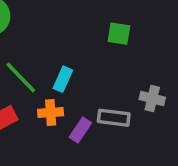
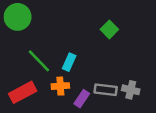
green square: (119, 34) -> (109, 29), turned 36
gray cross: (152, 98) -> (131, 90), moved

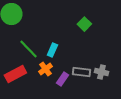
orange cross: (60, 86) -> (45, 69), turned -32

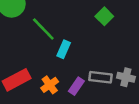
green line: (28, 49) -> (43, 29), moved
orange cross: (45, 69) -> (50, 85), moved

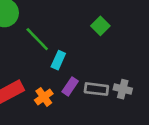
purple rectangle: (76, 86) -> (70, 86), moved

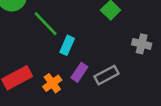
gray rectangle: (96, 89) -> (106, 75), turned -35
gray cross: (123, 89) -> (142, 44), moved

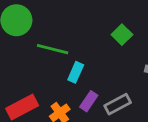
green line: (46, 24) -> (53, 49), turned -32

